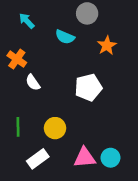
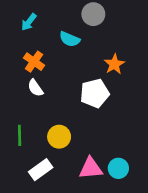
cyan arrow: (27, 21) -> (29, 22), turned -98
orange star: (107, 45) -> (114, 64), moved
orange cross: (17, 59) -> (34, 62), moved

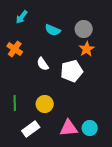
gray circle: (93, 14) -> (84, 29), moved
orange cross: (34, 62) -> (15, 49), moved
white semicircle: (35, 88) -> (43, 64), moved

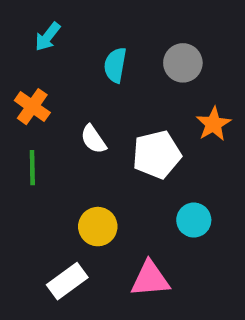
cyan semicircle: (53, 30) -> (115, 65), turned 77
orange star: (87, 49) -> (213, 124), moved
green line: (15, 103) -> (32, 168), moved
cyan circle: (90, 128) -> (194, 220), moved

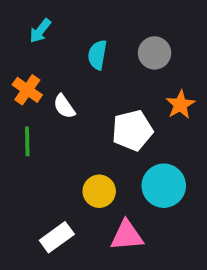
white semicircle: (93, 139) -> (64, 106), moved
cyan circle: (194, 220) -> (164, 186), size x1.5
yellow circle: (98, 227) -> (99, 191), moved

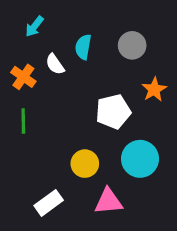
white semicircle: (64, 106) -> (55, 64), moved

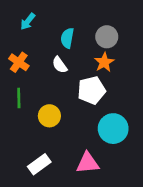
white semicircle: (55, 64) -> (60, 65), moved
orange star: (154, 89) -> (104, 62), moved
yellow circle: (85, 164) -> (49, 116), moved

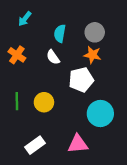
orange star: (104, 62) -> (92, 55), turned -30
green line: (19, 98) -> (17, 101), moved

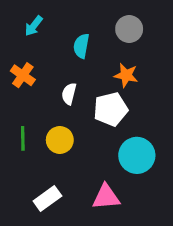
gray circle: (95, 32) -> (129, 29), moved
white semicircle: (53, 57) -> (69, 94), moved, turned 49

